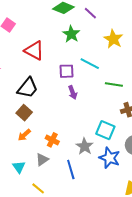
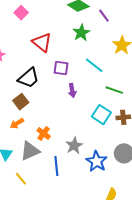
purple square: (67, 71) -> (61, 68), moved
cyan square: (105, 130) -> (101, 115), moved
gray triangle: (42, 160) -> (30, 151), size x1.5

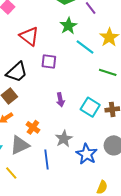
cyan line: (94, 65) -> (85, 47), moved
purple arrow: (72, 90) -> (60, 100), moved
green line: (114, 90) -> (108, 72), moved

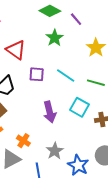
cyan line: (85, 47) -> (66, 76), moved
purple arrow: (60, 100) -> (50, 112), size x1.5
cyan square: (90, 107) -> (80, 107), moved

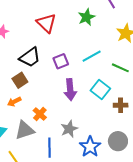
purple square: (37, 74) -> (61, 61), moved, turned -35
cyan line: (66, 76) -> (92, 56), turned -72

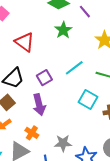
purple arrow: (70, 90) -> (39, 105), moved
gray star: (69, 129) -> (63, 143), turned 30

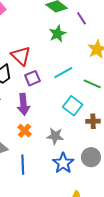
red triangle: (25, 42) -> (21, 56), moved
orange cross: (32, 133) -> (25, 131), moved
gray star: (63, 143) -> (55, 136), moved

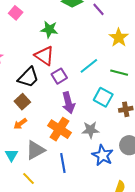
green star: (58, 34) -> (49, 29), moved, turned -30
purple arrow: (23, 104) -> (68, 103), moved
orange cross: (25, 131) -> (59, 129), size x1.6

